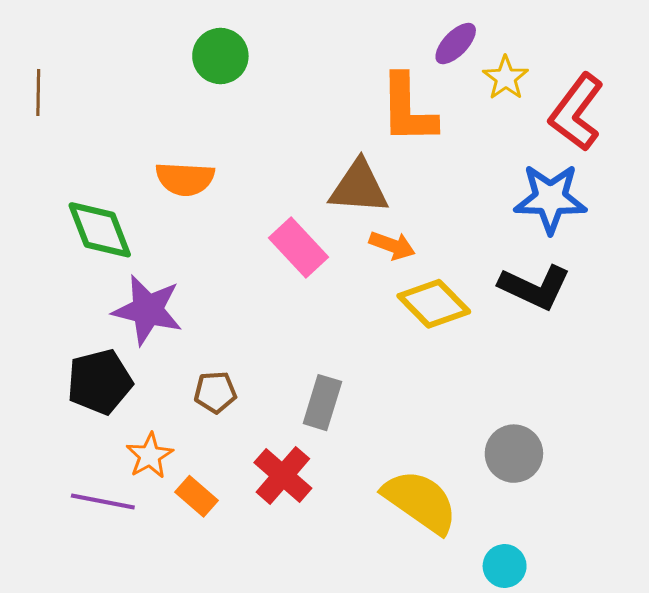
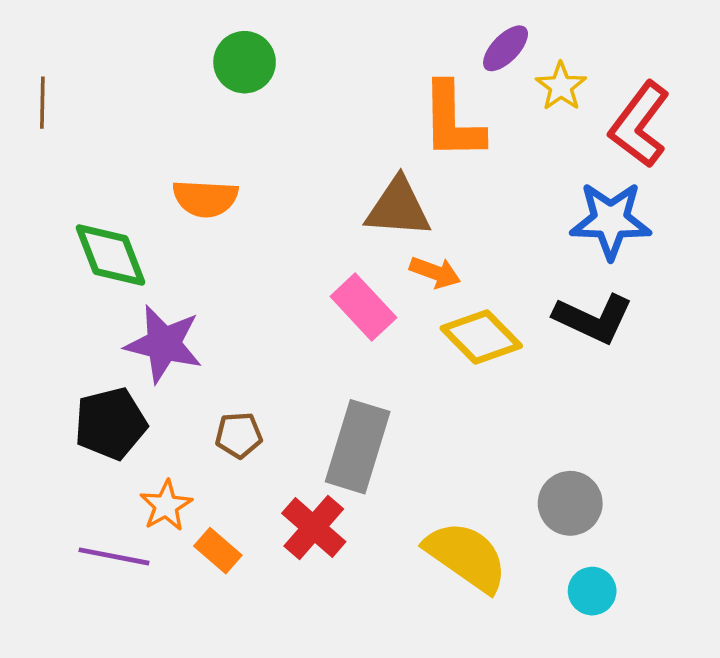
pink rectangle: (298, 248) -> (363, 307), moved
gray rectangle: (322, 403) -> (358, 447), size x1.5
cyan circle: (505, 566) -> (592, 591), moved

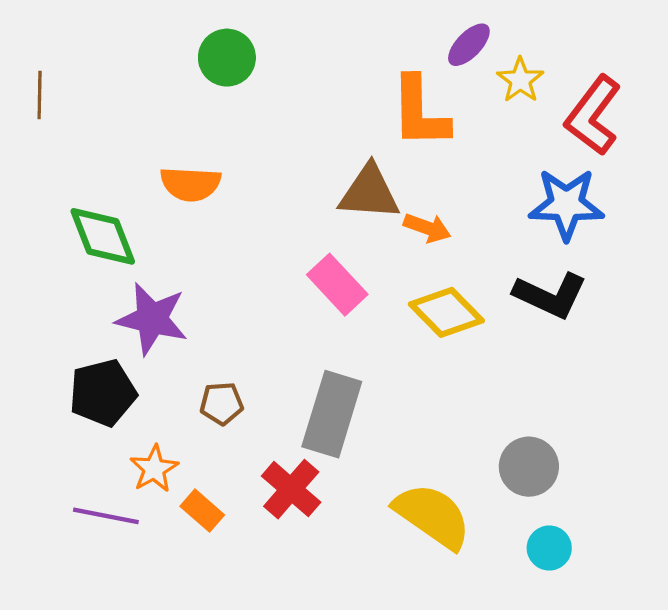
orange arrow: (435, 272) -> (427, 228), moved

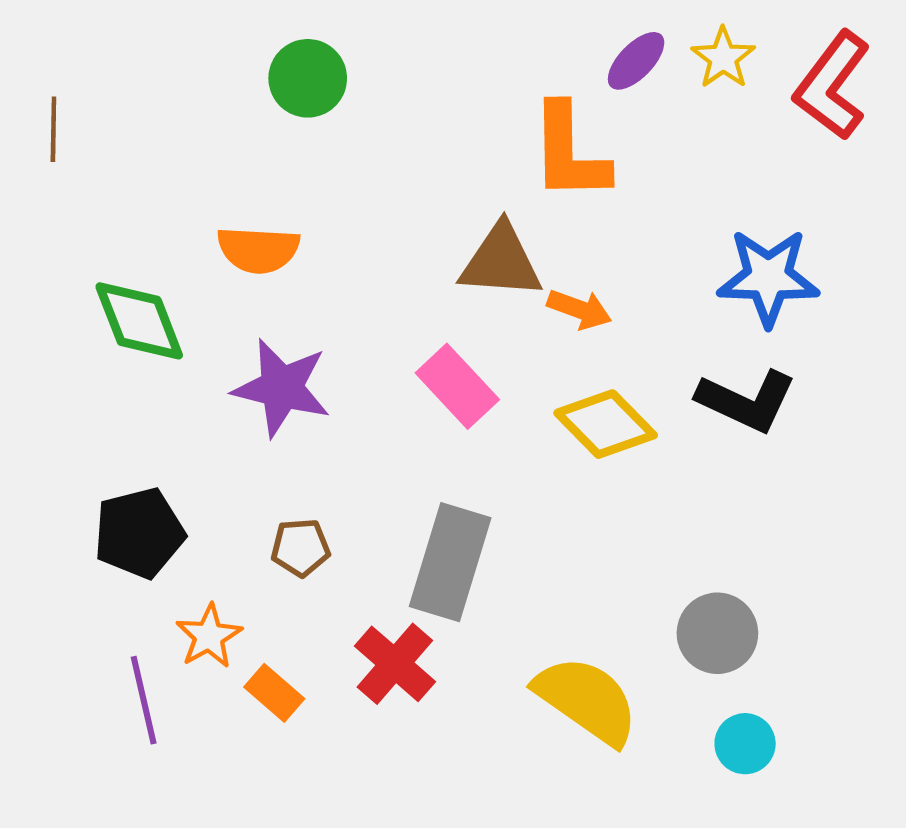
yellow star: (520, 80) -> (723, 58), moved
red L-shape: (593, 115) -> (832, 86), moved
purple star: (152, 319) -> (282, 388), moved
purple line: (106, 516) -> (144, 700), turned 66

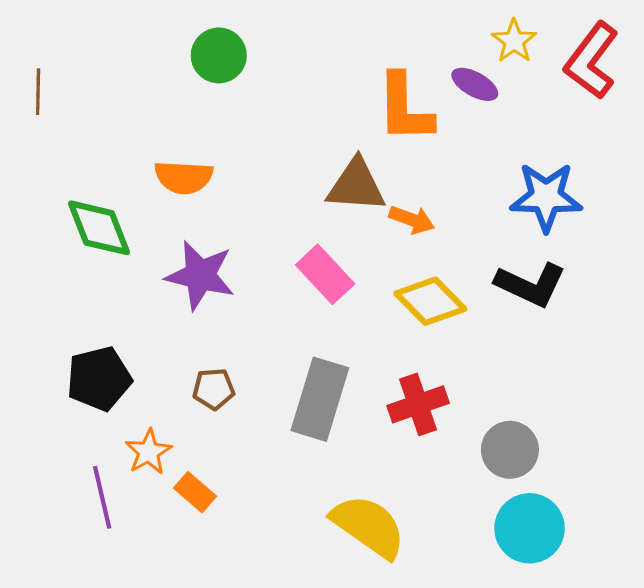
purple ellipse: (636, 61) -> (475, 84), moved, turned 75
red cross: (395, 664) -> (418, 404), moved, turned 30
yellow semicircle: (587, 700) -> (368, 526), moved
cyan circle: (745, 744) -> (530, 528), size x1.6

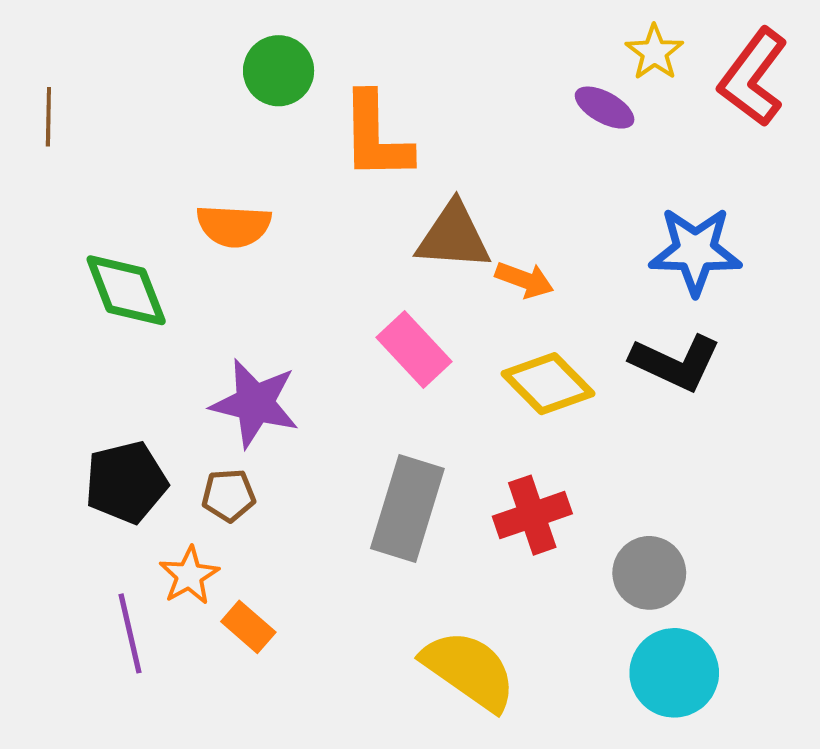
orange L-shape: (405, 108) -> (376, 136), moved
purple star: (200, 275) -> (255, 403), moved
brown pentagon: (214, 389) -> (229, 495), moved

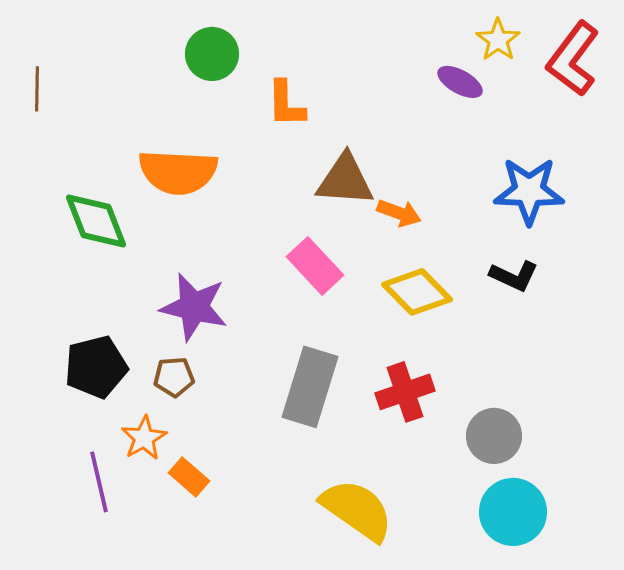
orange L-shape: (376, 136) -> (286, 104), size x0.7
orange semicircle: (234, 226) -> (178, 172), size x1.4
black L-shape: (676, 363) -> (514, 276), size x0.7

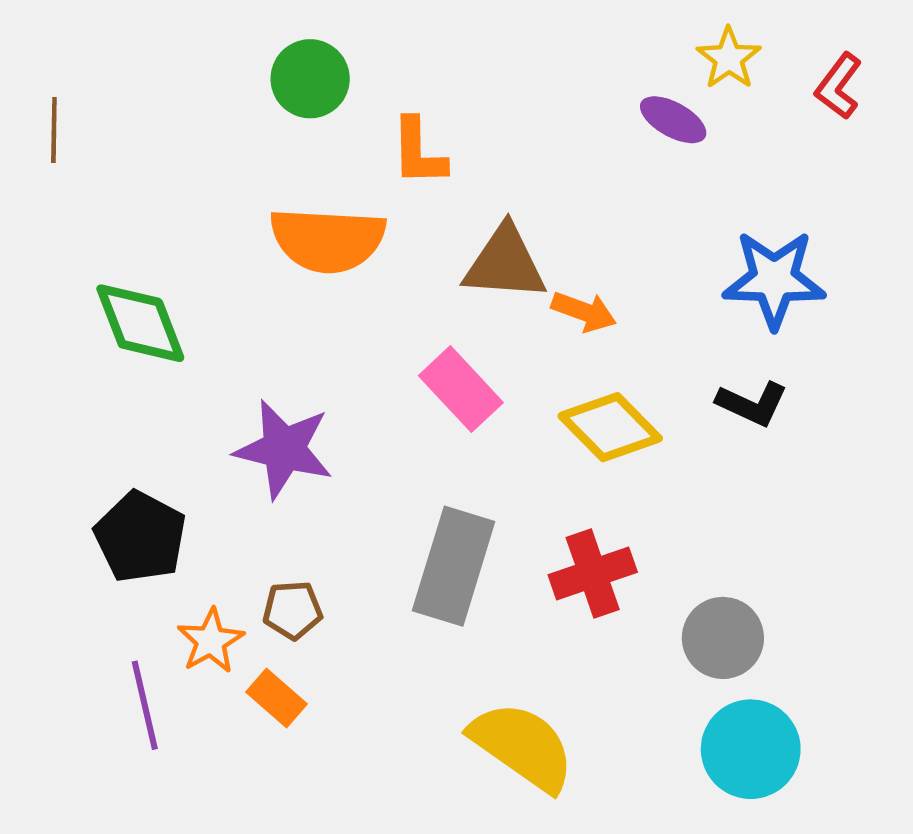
red L-shape: (573, 59) -> (839, 86), size x0.6
orange semicircle: (178, 172) -> (328, 240), moved
black pentagon: (96, 367) -> (140, 537), turned -30
brown pentagon: (174, 377) -> (293, 610), moved

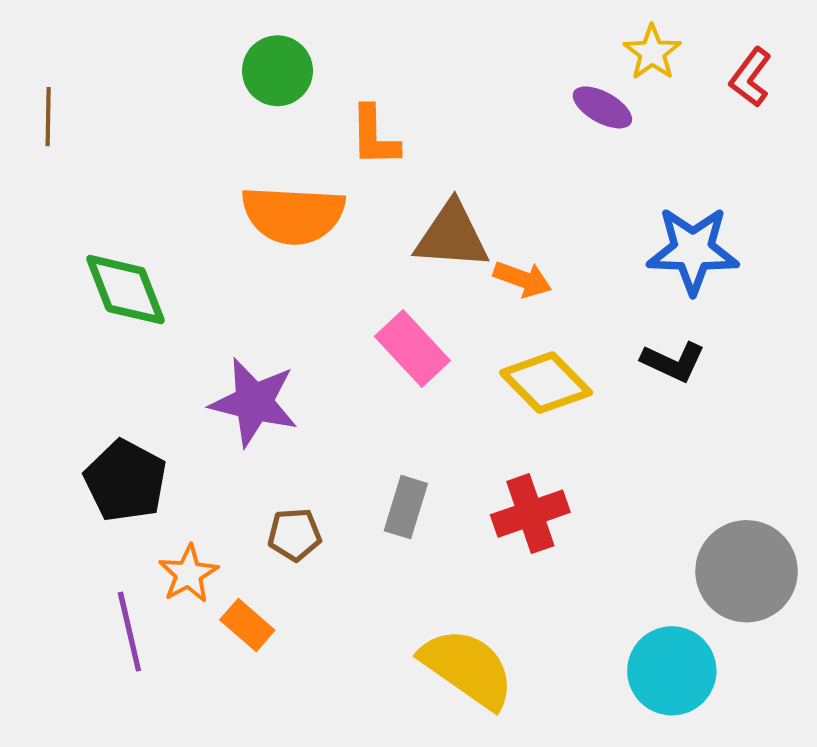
gray rectangle: (454, 566) -> (406, 507), size x0.6
brown pentagon: (293, 610) -> (295, 535), moved
gray circle: (723, 638) -> (747, 571), moved, size x1.4

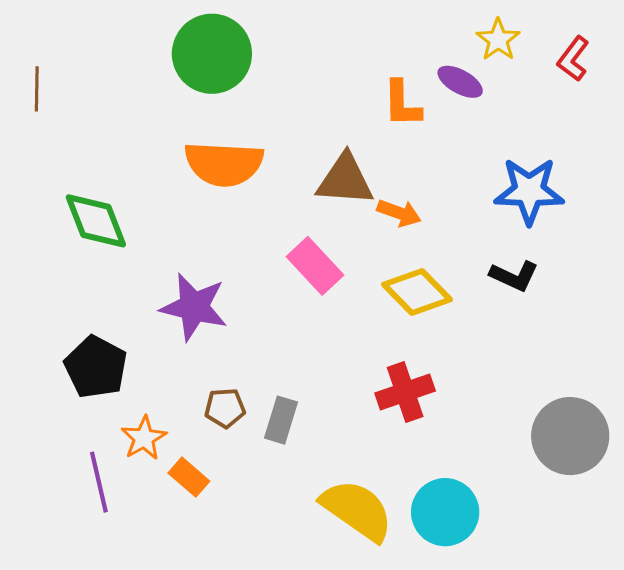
green circle: (277, 71) -> (212, 54), size x1.5
orange L-shape: (374, 136) -> (402, 104), moved
gray rectangle: (406, 507) -> (281, 420), moved
cyan circle: (672, 671) -> (445, 512), moved

